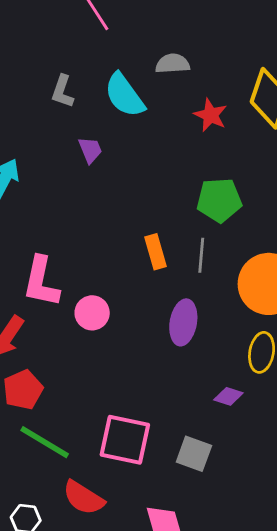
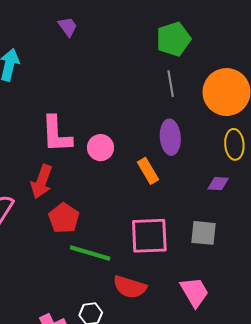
orange rectangle: (155, 252) -> (148, 171), moved

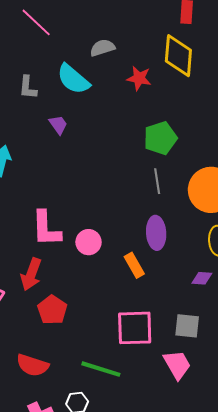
green line: (90, 253) -> (101, 369), moved
red semicircle: (130, 287) -> (32, 365), moved
pink trapezoid: (194, 292) -> (177, 365), moved

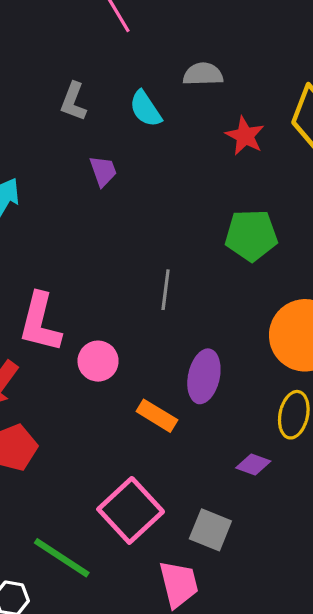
cyan semicircle: (73, 79) -> (146, 109), size x0.7
gray line: (157, 181) -> (166, 290), moved
orange rectangle: (134, 265) -> (157, 416), turned -45
pink square: (135, 328) -> (131, 510), turned 33

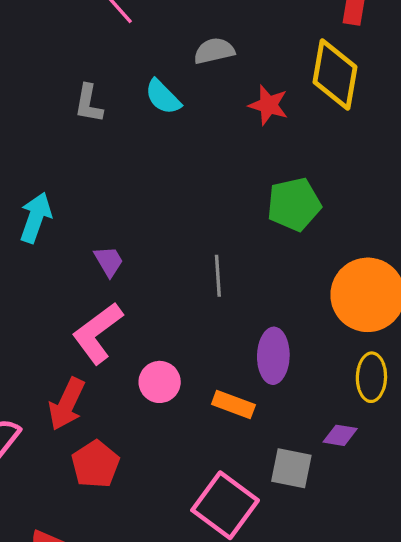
purple trapezoid: (103, 171) -> (109, 261), moved
pink L-shape: (40, 323) -> (97, 333), turned 50
pink circle: (98, 361) -> (160, 382), moved
gray square: (210, 530) -> (291, 468), moved

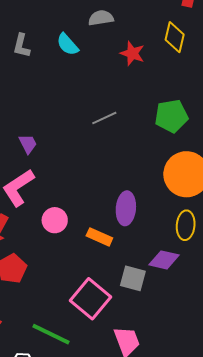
yellow diamond: (335, 75) -> (175, 37), size x0.7
green pentagon: (294, 204) -> (171, 116), moved
gray line: (218, 276) -> (104, 118), moved, turned 65
purple diamond: (340, 435) -> (164, 260), size x1.4

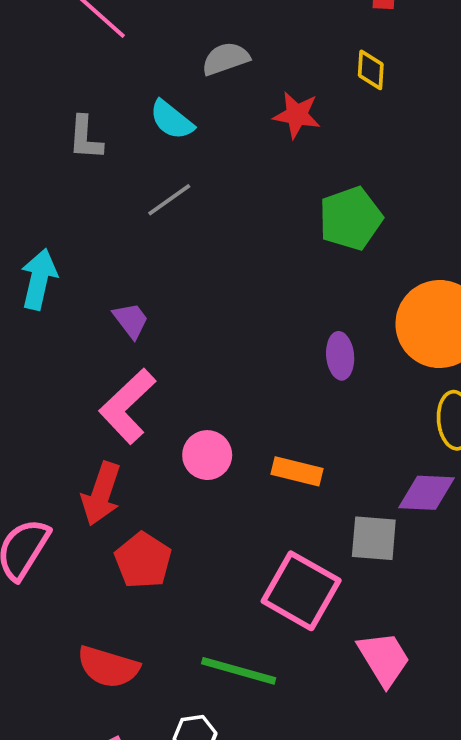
yellow diamond: (175, 37) -> (371, 70), size x0.7
green pentagon: (171, 116) -> (351, 218), moved
gray line: (104, 118) -> (169, 200), moved
purple ellipse: (126, 208) -> (340, 356), moved, size x0.7

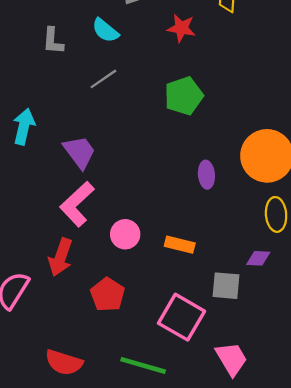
green pentagon: (351, 218) -> (184, 96), moved
purple trapezoid: (131, 320) -> (80, 152), size x1.5
purple diamond: (426, 493) -> (258, 258), size x0.7
red pentagon: (143, 561) -> (107, 295), moved

